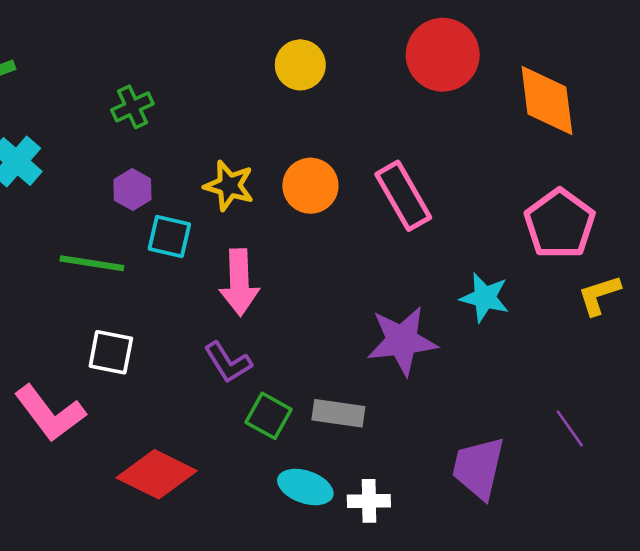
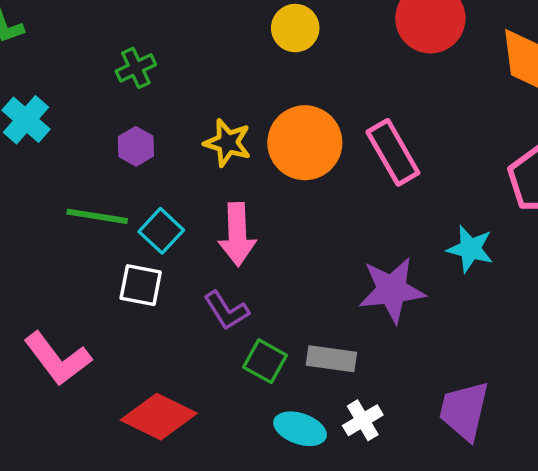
orange circle: (310, 186) -> (305, 143), size x1.4
cyan square: (169, 237) -> (161, 231), moved, turned 30
white square: (111, 352) -> (141, 285), moved
white cross: (369, 501) -> (363, 420), moved, turned -30

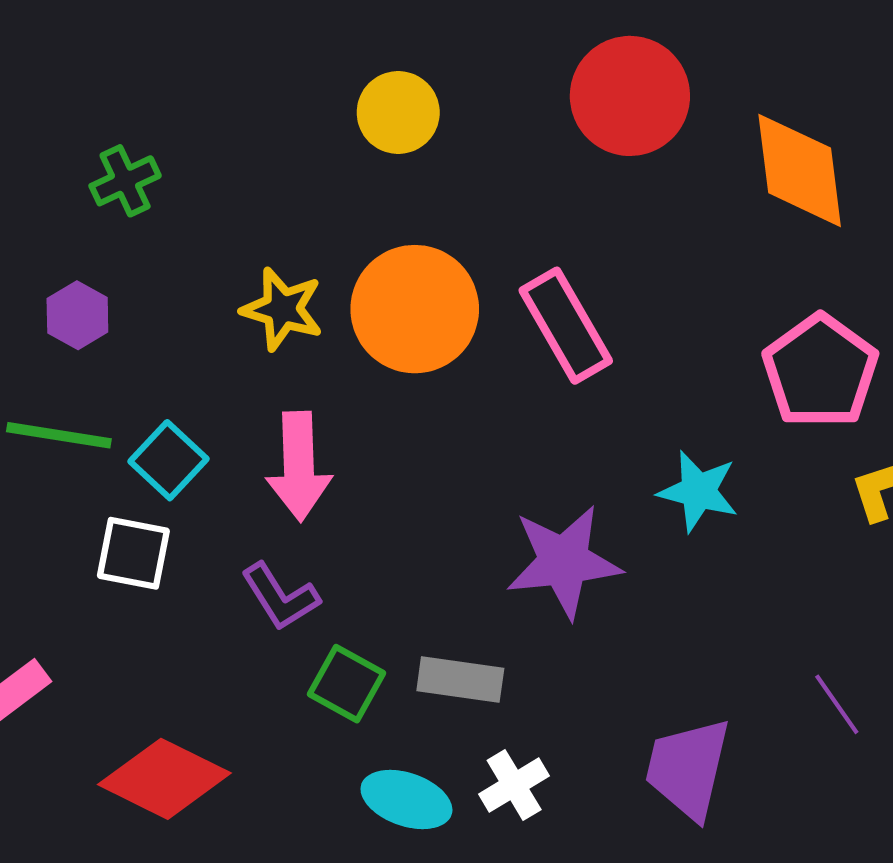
purple hexagon: (136, 146) -> (77, 315), moved

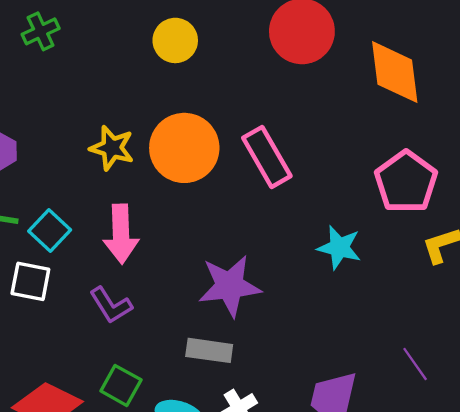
green cross: (125, 181) -> (41, 31), moved
purple star: (564, 562) -> (230, 286), moved
green square: (346, 684) -> (121, 385), moved

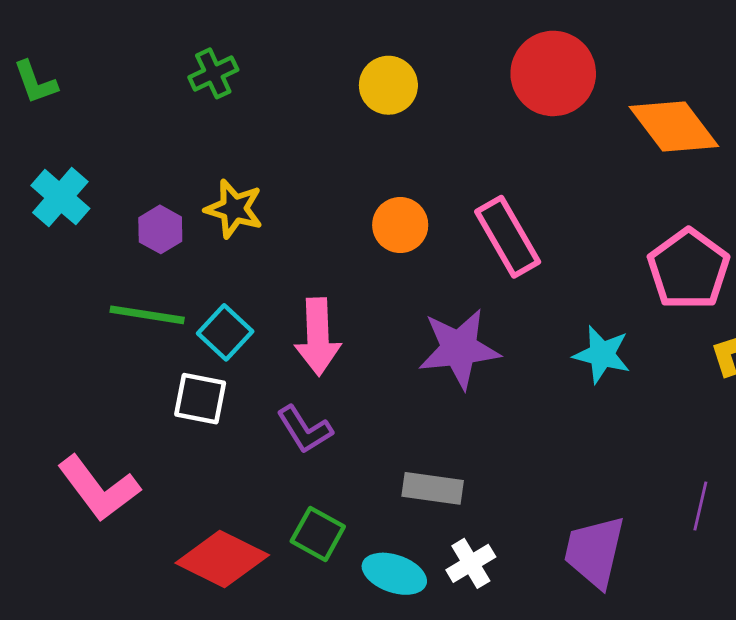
orange diamond: (395, 72) -> (674, 126), turned -30
yellow star: (112, 148) -> (234, 209), moved
orange circle: (184, 148) -> (400, 225), size x0.6
purple star: (230, 286) -> (459, 349), moved
purple line: (415, 364) -> (700, 506), turned 48

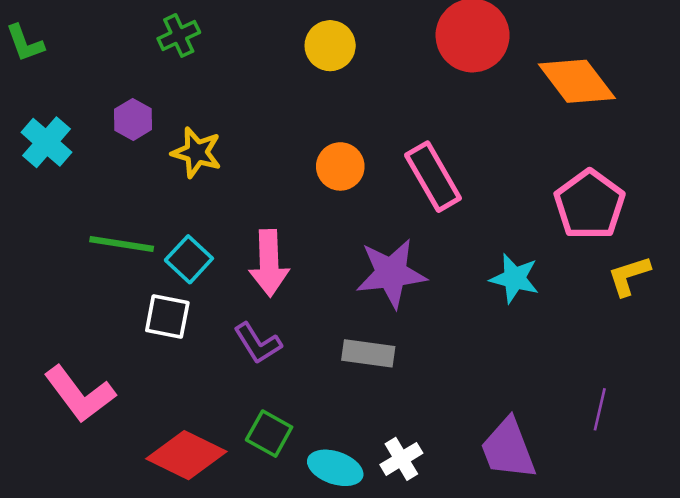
purple hexagon: (160, 229) -> (133, 119), moved
gray rectangle: (433, 488) -> (368, 353), moved
purple trapezoid: (594, 552) -> (508, 449), turned -34

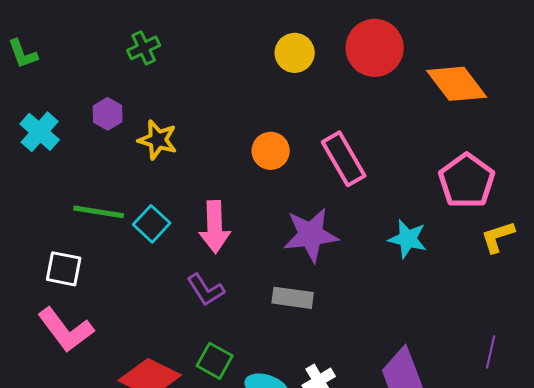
yellow circle: (330, 46) -> (295, 53), moved
white square: (167, 317) -> (64, 269), moved
purple line: (600, 409) -> (491, 352), moved

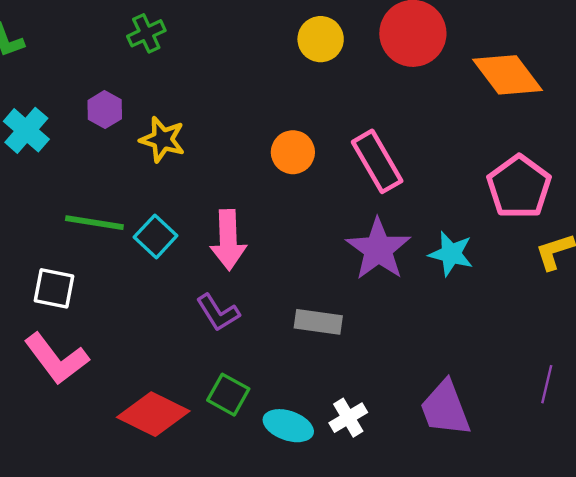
purple star: (311, 235) -> (378, 249), moved, turned -30

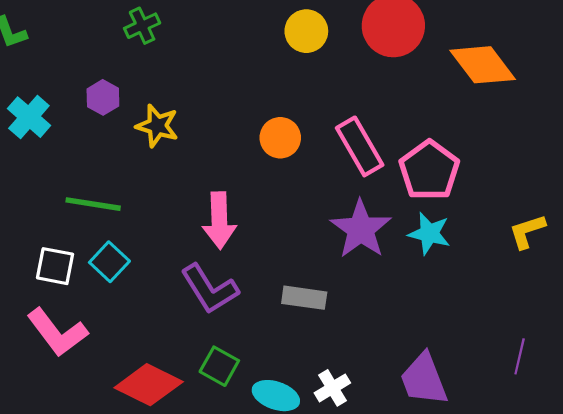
pink pentagon: (519, 187) -> (429, 170), moved
cyan square: (156, 236) -> (109, 262), moved
purple L-shape: (218, 313) -> (210, 289), size x1.4

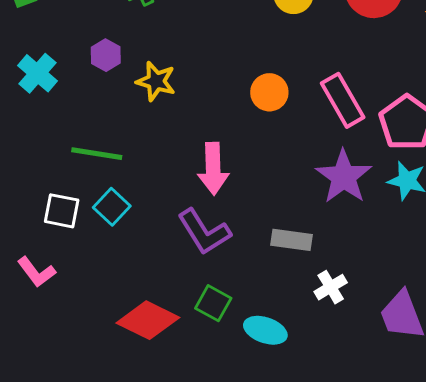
pink L-shape: (57, 332) -> (36, 272), moved, size x0.7
white cross: (332, 388) -> (331, 287), moved

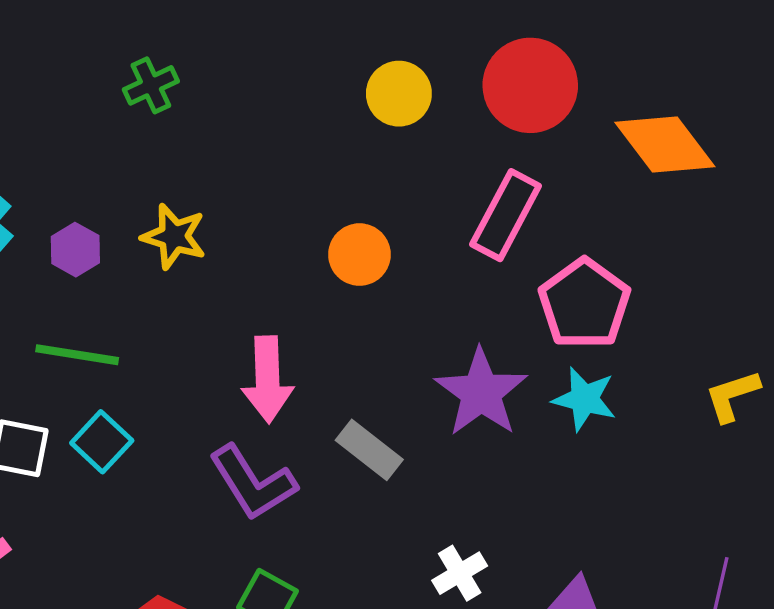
purple hexagon: (106, 55) -> (75, 250), moved
pink rectangle: (343, 100) -> (506, 215), moved, turned 58
gray rectangle: (291, 240) -> (369, 450), moved, turned 30

